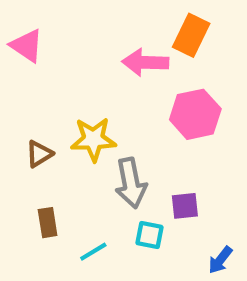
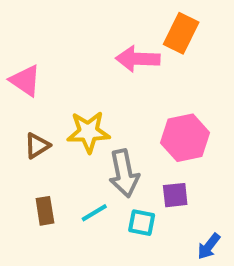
pink triangle: (27, 46) -> (25, 81), moved
pink hexagon: (195, 114) -> (185, 138), moved
cyan line: (93, 252) -> (94, 213), moved

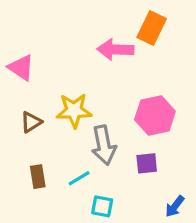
cyan square: (142, 223) -> (102, 206), moved

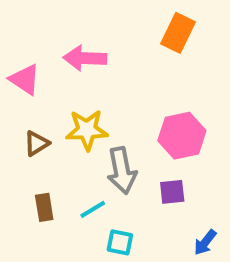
pink arrow: (115, 49) -> (85, 58), moved

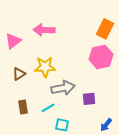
orange rectangle: (178, 33) -> (105, 29), moved
pink triangle: (25, 79) -> (13, 41), turned 48
pink hexagon: (182, 136) -> (101, 57), moved
gray arrow: (122, 171) -> (63, 88), turned -90

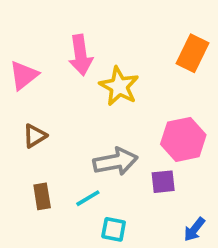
pink arrow: (44, 30) -> (81, 55), turned -100
pink hexagon: (101, 57) -> (183, 139), moved
yellow star: (45, 67) -> (119, 86), moved, turned 30

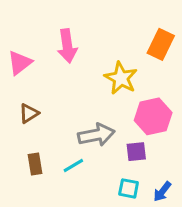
yellow star: (119, 86) -> (121, 78), moved
cyan square: (114, 229) -> (129, 188), moved

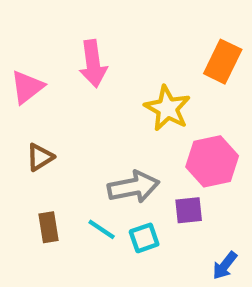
cyan line: (73, 165) -> (102, 229), turned 65
cyan square: (129, 188) -> (144, 238), moved, turned -30

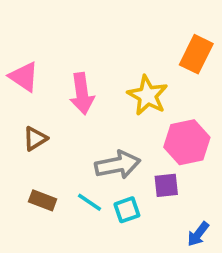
pink arrow: (93, 64) -> (82, 94), moved
pink triangle: (27, 87) -> (24, 77), turned -48
brown rectangle: (48, 227) -> (43, 200), turned -60

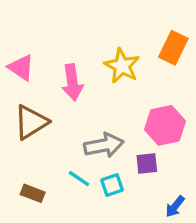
yellow star: (148, 95) -> (122, 66), moved
brown triangle: (35, 139) -> (31, 122), size x1.6
brown rectangle: (43, 200) -> (33, 193), moved

